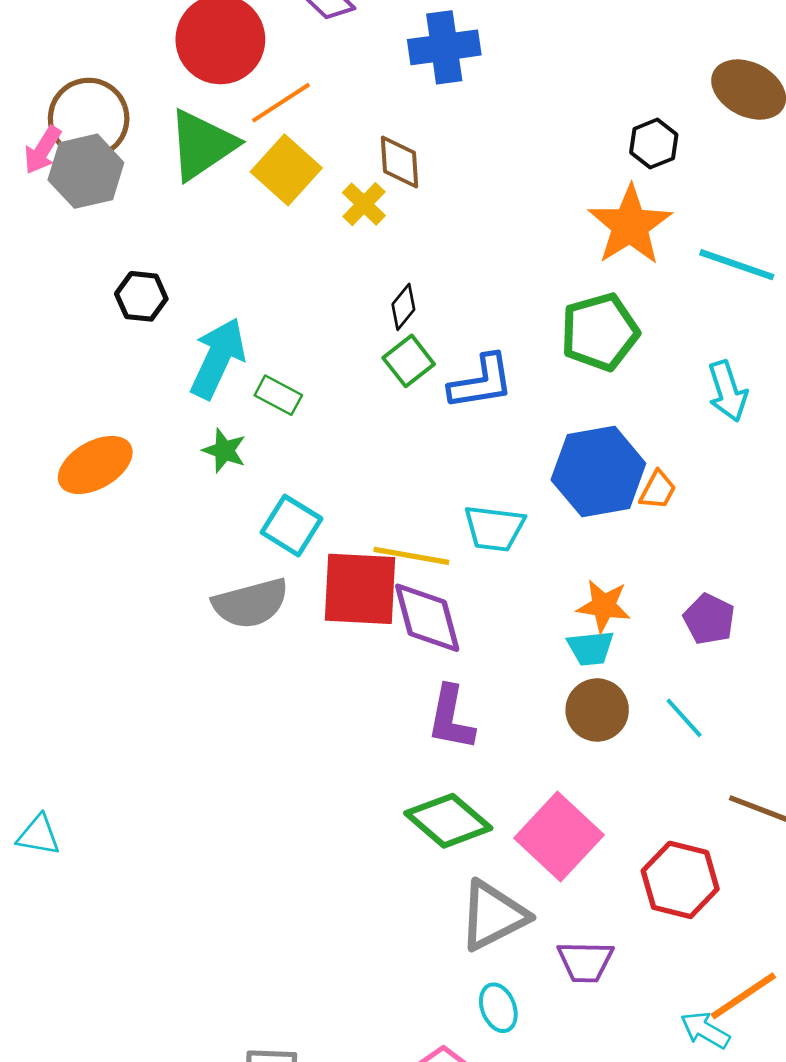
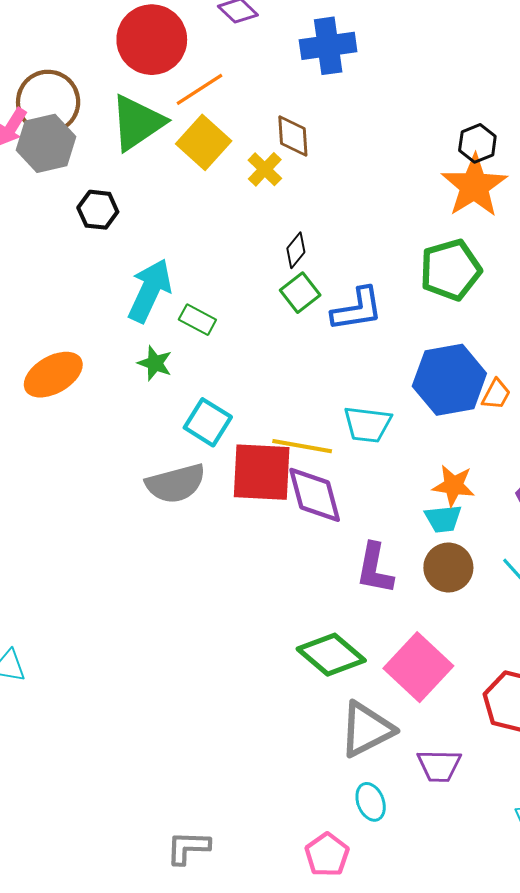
black hexagon: (654, 144) -> (477, 143), moved
black hexagon: (141, 296) -> (98, 210), moved
purple L-shape: (451, 718) -> (375, 569), moved

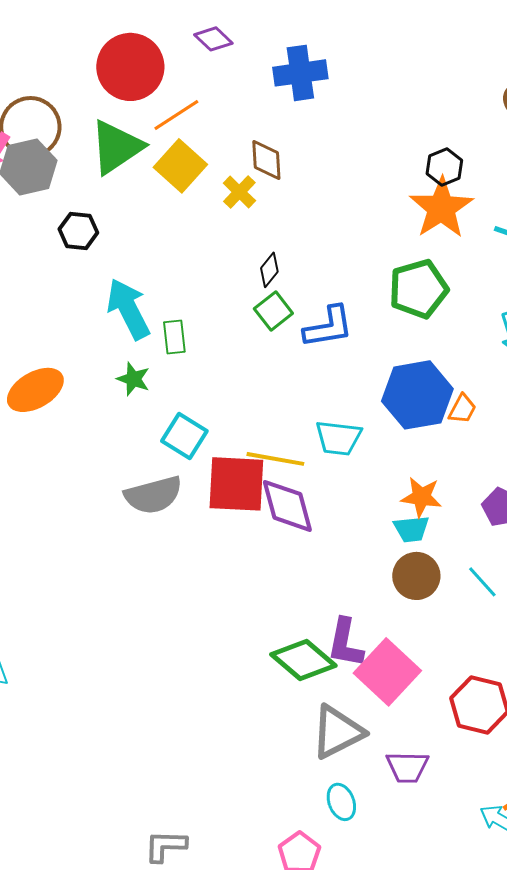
cyan arrow: (150, 291) -> (128, 309), turned -52
green rectangle: (197, 320) -> (174, 337), turned 56
purple L-shape: (375, 569) -> (345, 643), moved

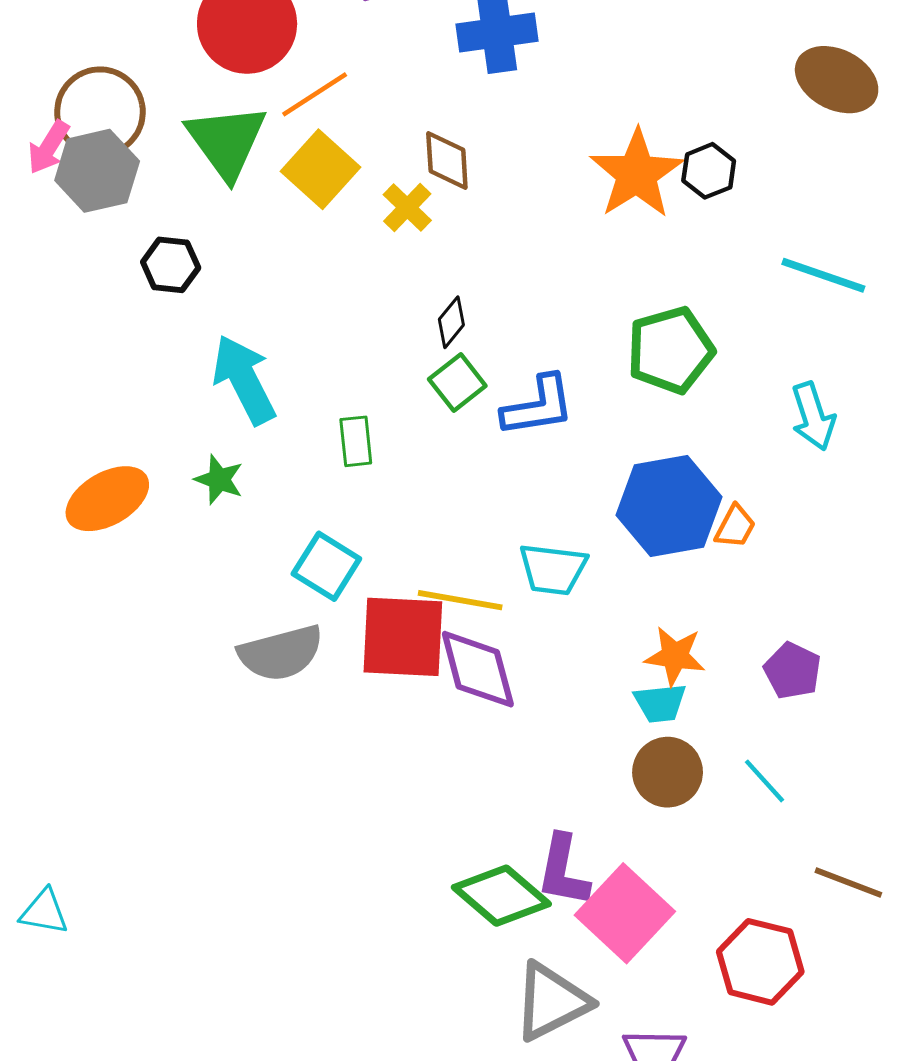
green triangle: (116, 147) -> (226, 141), turned -32
orange star: (441, 208) -> (637, 174), moved
green rectangle: (174, 337) -> (356, 441), moved
green star: (133, 379) -> (219, 480), moved

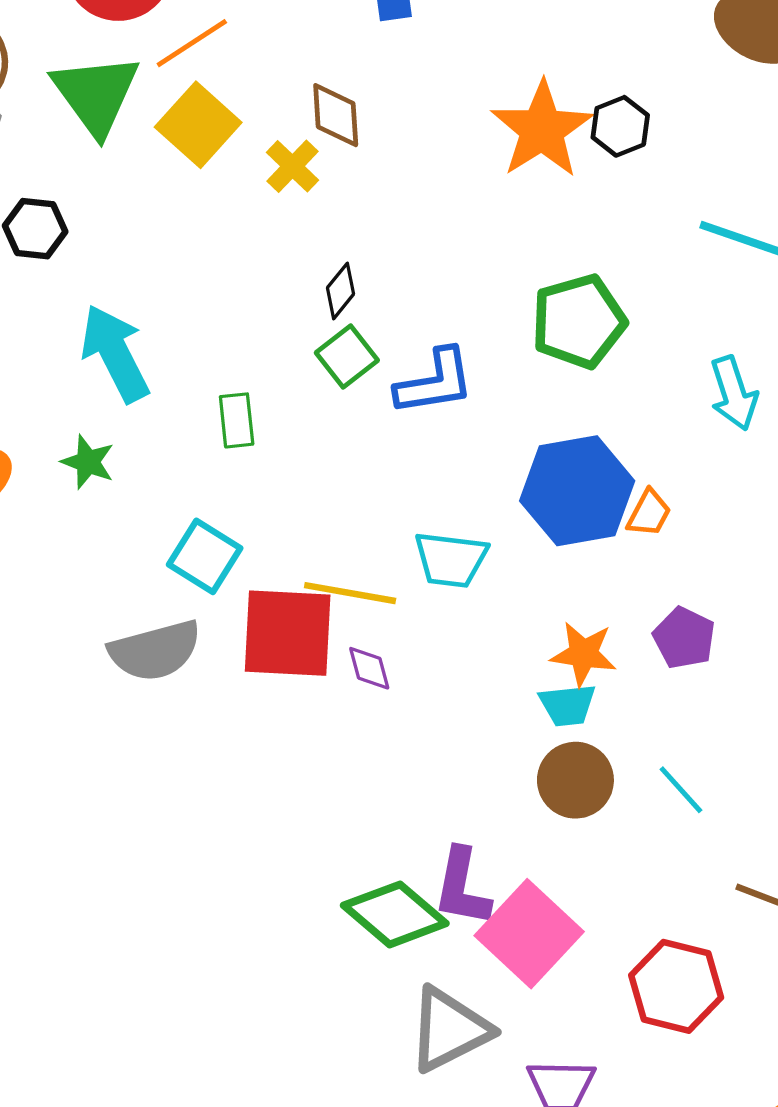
purple diamond: (478, 669) -> (369, 668), size x0.5
purple pentagon: (792, 671) -> (684, 638), moved

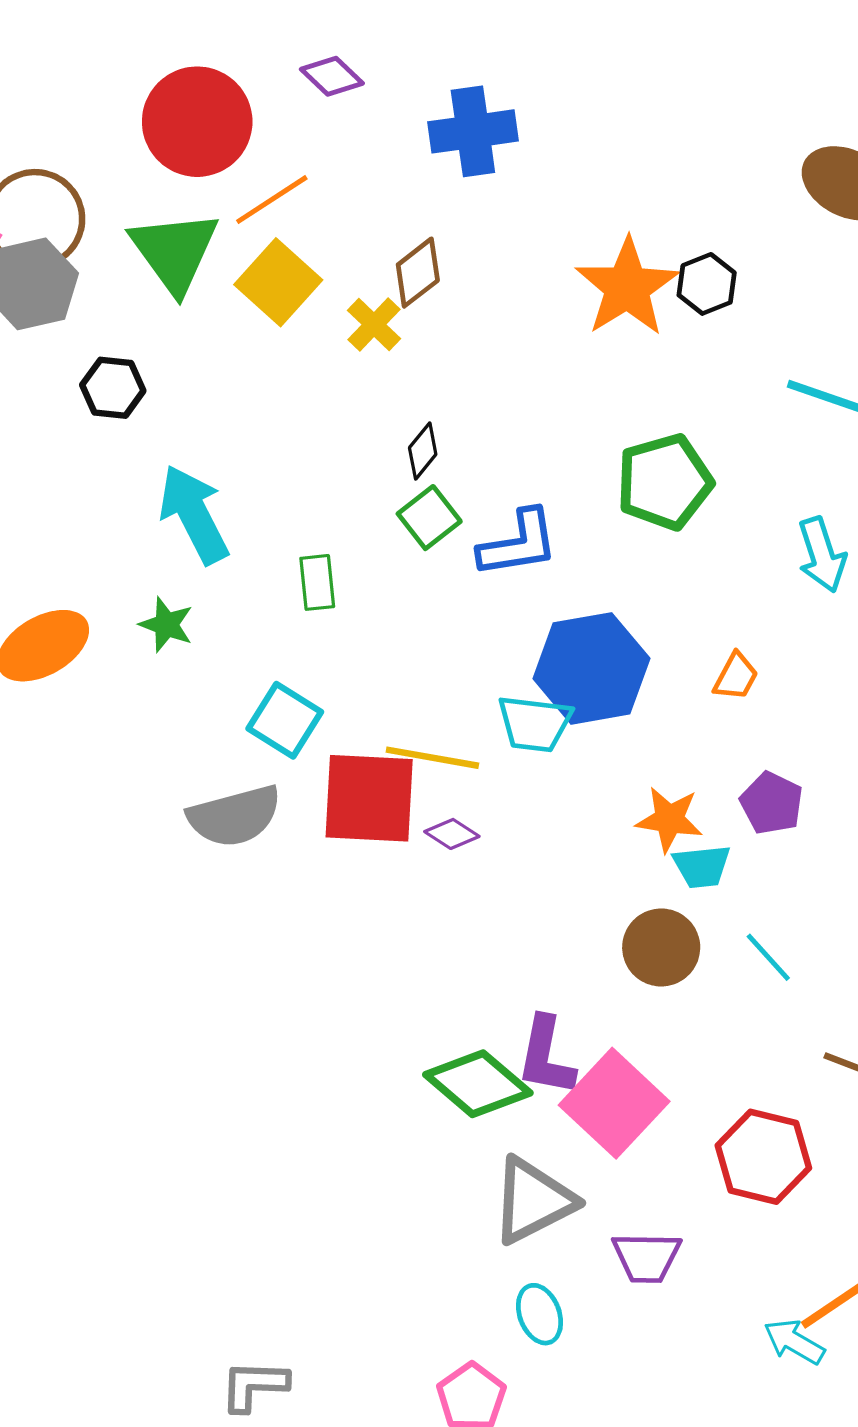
brown diamond: (336, 115) -> (418, 273), turned 56
blue hexagon: (577, 491) -> (591, 668), moved
purple diamond: (369, 668) -> (452, 834), turned -42
cyan trapezoid: (567, 705) -> (702, 866), moved

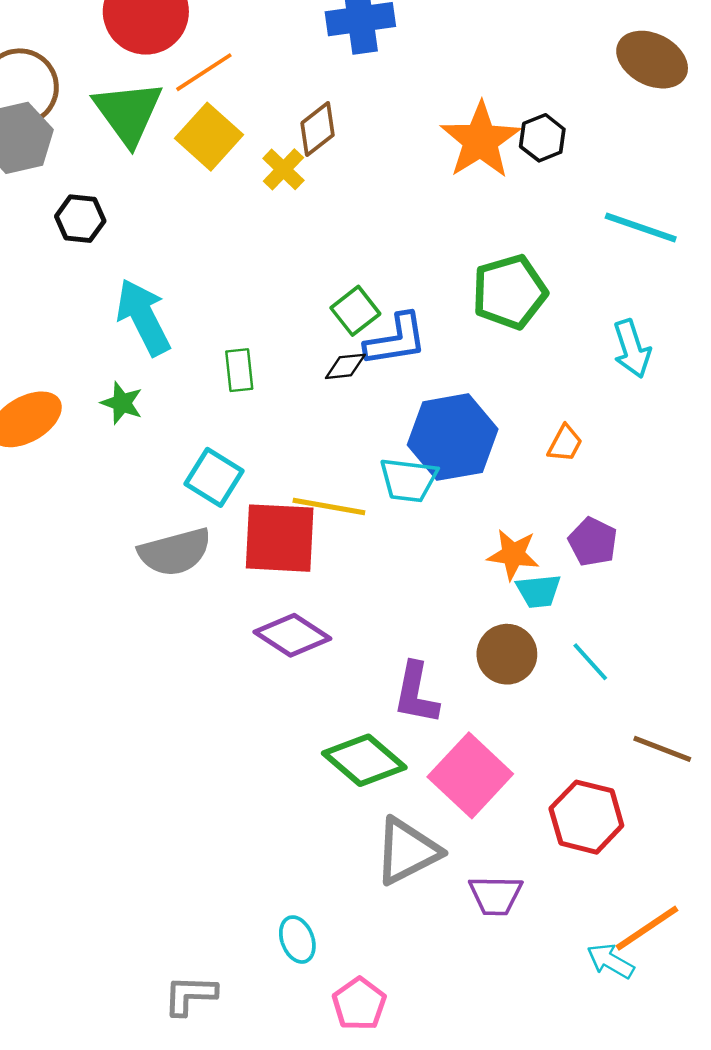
black diamond: (423, 451) -> (345, 366), moved, turned 45
green square: (429, 518) -> (355, 311), moved
purple diamond: (452, 834) -> (292, 635), moved, size x1.8
purple L-shape: (546, 1056) -> (416, 693), moved
cyan ellipse: (540, 1314) -> (297, 940), moved

